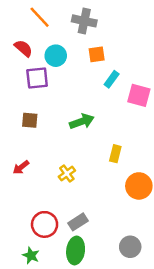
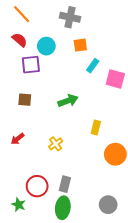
orange line: (40, 17) -> (22, 14), moved
gray rectangle: (78, 222) -> (65, 184), turned -42
green star: (31, 255) -> (19, 205), moved

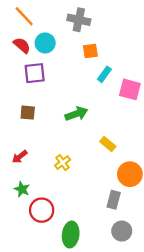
cyan circle: (46, 46) -> (45, 43), moved
yellow rectangle: (96, 127) -> (108, 144), turned -64
gray rectangle: (65, 184) -> (114, 200), moved
green star: (19, 205) -> (22, 189), moved

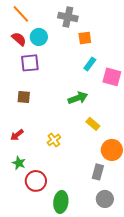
orange square: (90, 51) -> (85, 38), moved
green arrow: (76, 114) -> (78, 98), moved

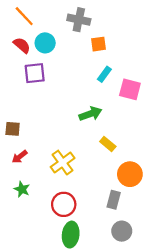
brown square: (24, 97) -> (13, 129), moved
yellow cross: (54, 140) -> (63, 163), size x1.5
red circle: (36, 181) -> (64, 204), moved

